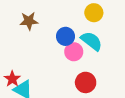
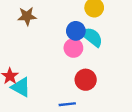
blue circle: (65, 36) -> (76, 31), moved

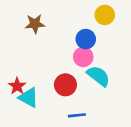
cyan semicircle: (92, 37) -> (98, 76), moved
red circle: (86, 80) -> (65, 85), moved

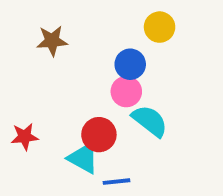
red star: (17, 86) -> (25, 137), turned 30
cyan triangle: (29, 98) -> (83, 158), moved

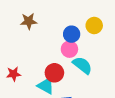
yellow circle: (160, 27) -> (94, 26), moved

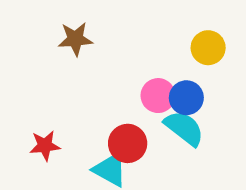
blue circle: (72, 34) -> (186, 98), moved

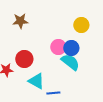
red circle: (128, 143) -> (24, 59), moved

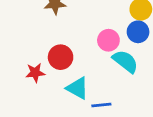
blue circle: (71, 48) -> (138, 32), moved

